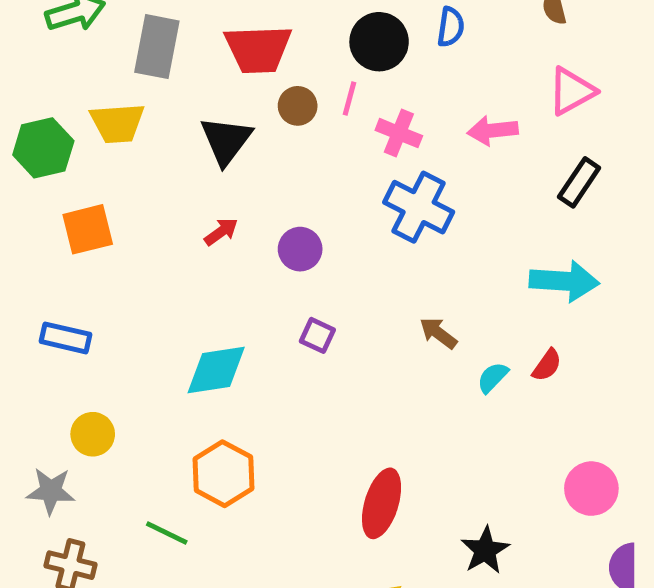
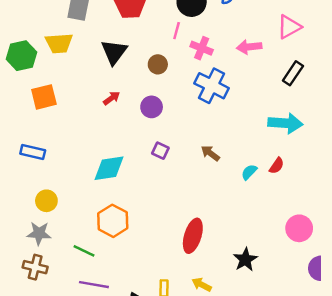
brown circle: (298, 106) -> (158, 64), moved
brown arrow: (438, 333) -> (210, 153), moved
gray star: (51, 491) -> (39, 233), moved

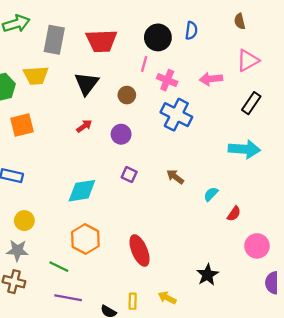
red semicircle: (277, 166) -> (234, 214), moved
red ellipse: (193, 236) -> (140, 251), moved, turned -40

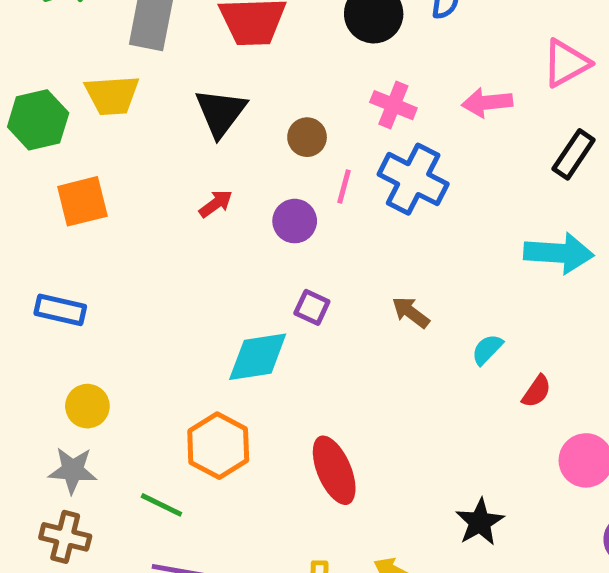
pink line: (144, 64) -> (344, 186), moved
cyan diamond: (82, 191) -> (258, 357), moved

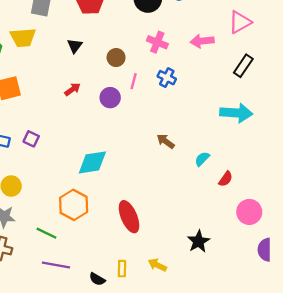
black triangle: (221, 112) -> (75, 46), size x0.6
blue cross: (413, 179) -> (167, 78), size x0.6
purple square: (312, 307) -> (31, 139), moved

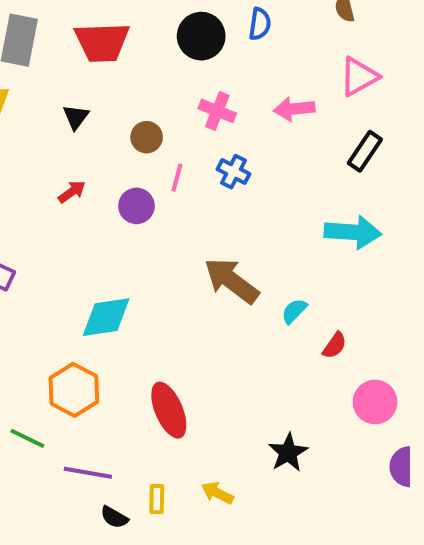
brown arrow: (166, 141) -> (231, 281), size x1.8
purple line: (56, 265) -> (88, 473), moved

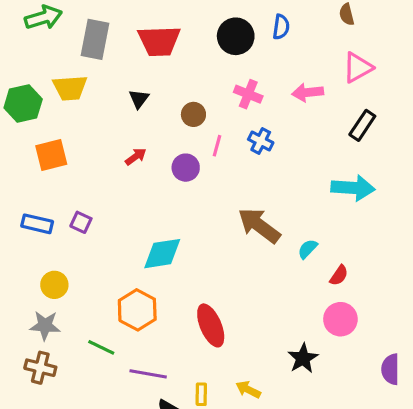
pink circle: (375, 402) -> (340, 319), moved

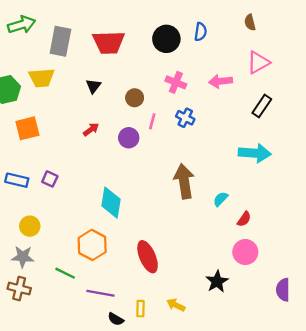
brown arrow: (259, 225) -> (184, 181), turned 44
cyan diamond: (162, 254) -> (111, 203), turned -72

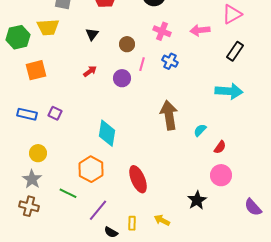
gray star: (23, 257) -> (32, 179), turned 30
purple semicircle: (283, 290) -> (253, 207), turned -42
purple line: (100, 293) -> (98, 210), turned -60

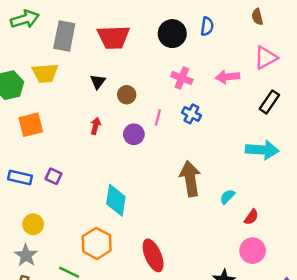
brown circle: (127, 44) -> (127, 95), moved
red arrow: (90, 71) -> (95, 126), turned -40

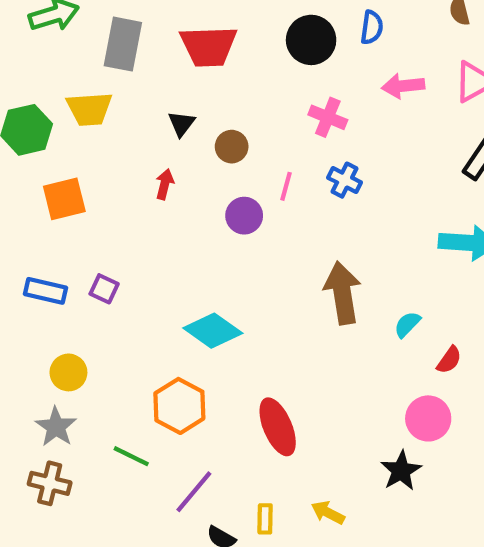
pink arrow: (227, 77) -> (403, 86), moved
red arrow: (95, 126) -> (165, 184), moved
cyan diamond: (116, 200) -> (213, 331), turned -64
pink circle: (253, 251) -> (428, 418), moved

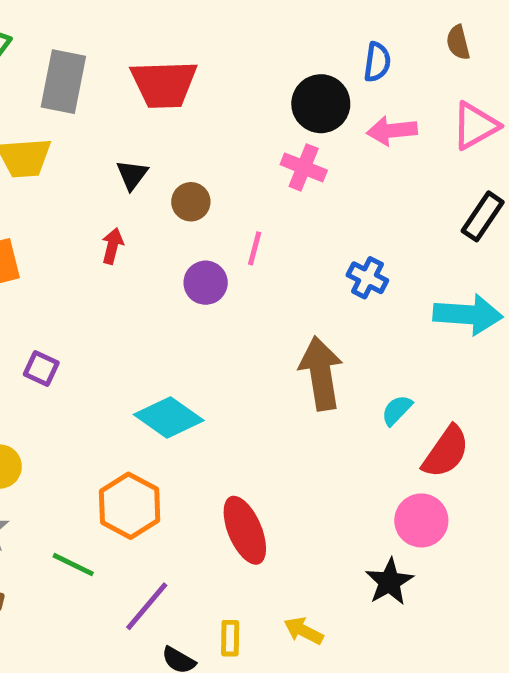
blue semicircle: (372, 27) -> (377, 62), moved
black circle: (311, 40) -> (321, 104), moved
blue cross: (345, 180) -> (367, 278), moved
red semicircle: (449, 360) -> (446, 452), size x1.6

